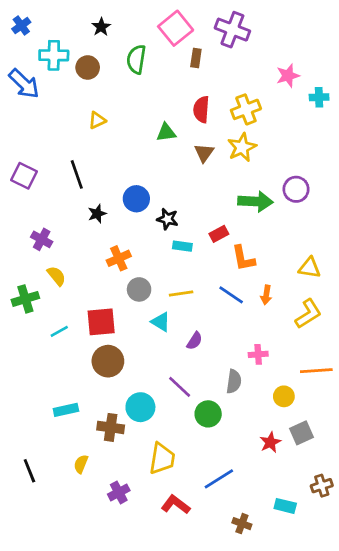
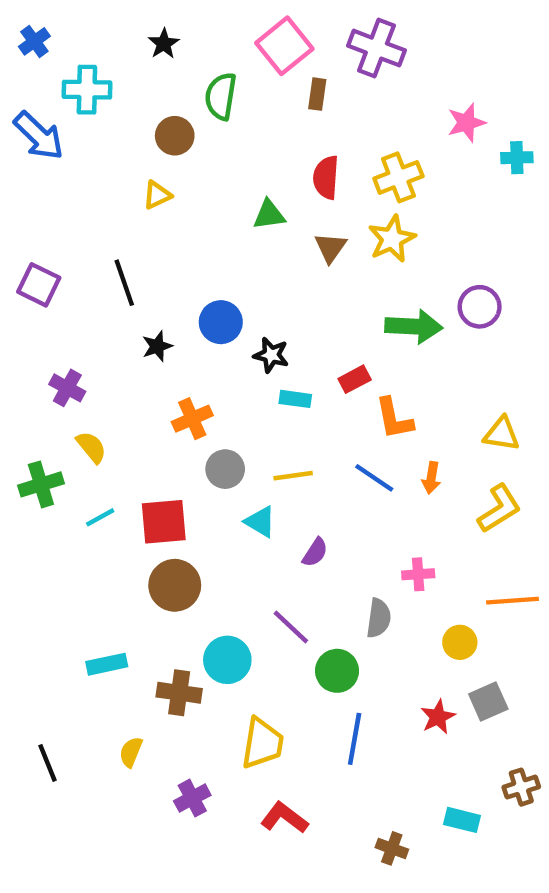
brown circle: (88, 67) -> (175, 136), moved
cyan line: (59, 331) -> (100, 517), moved
blue line: (219, 479) -> (355, 739), moved, turned -48

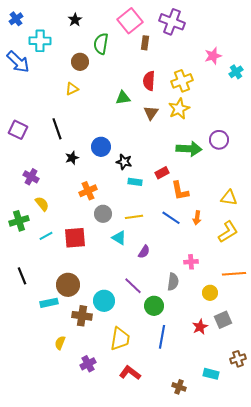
cyan cross: (517, 158) -> (236, 72), turned -32
brown circle: (175, 585) -> (68, 285), moved
black line: (48, 763) -> (22, 276), moved

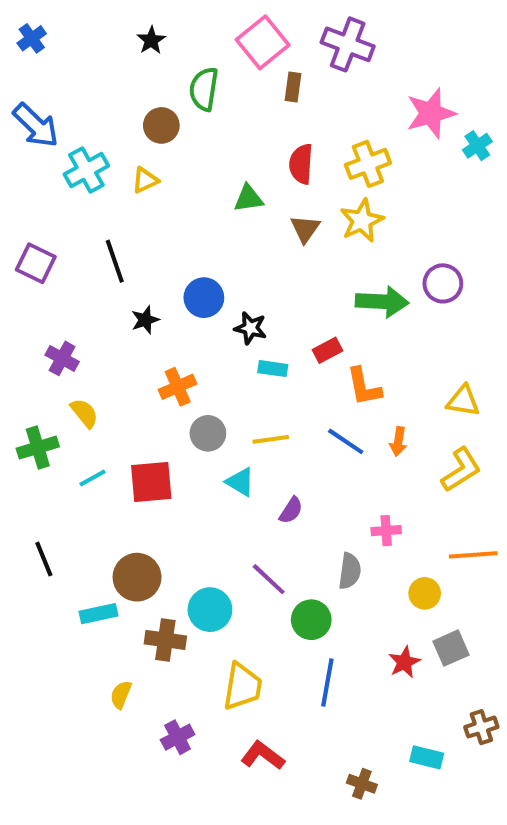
cyan cross: (40, 41) -> (86, 170), moved, turned -30
pink star: (213, 56) -> (431, 113), size x1.4

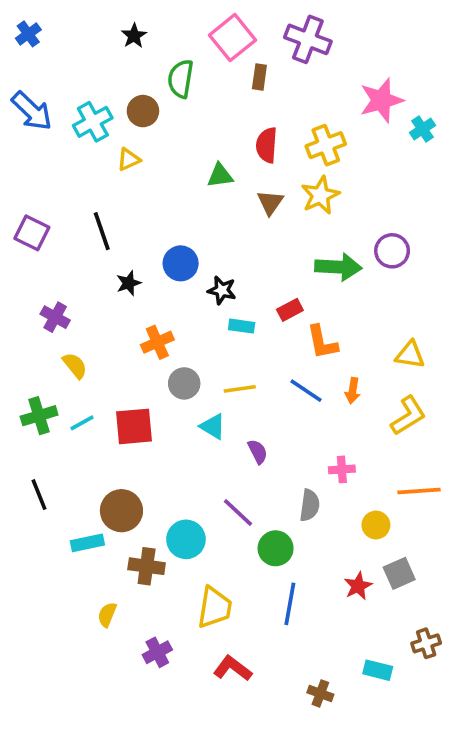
cyan cross: (86, 170) -> (93, 122), moved
green cross: (38, 448) -> (39, 416), moved
purple semicircle: (291, 510) -> (258, 452), turned -60

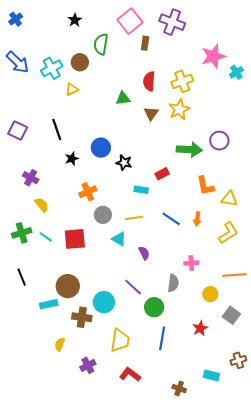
cyan rectangle: (242, 326) -> (141, 190), moved
orange L-shape: (322, 342) -> (205, 186), moved
cyan line: (82, 423) -> (46, 237), turned 64
gray square: (399, 573) -> (231, 315), moved, turned -30

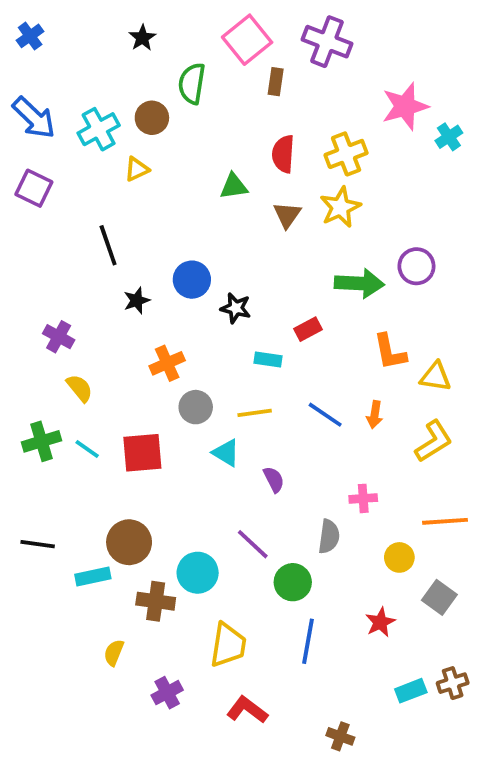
purple square: (18, 131) -> (34, 188), moved
black line: (22, 277) -> (38, 544), moved, turned -60
cyan rectangle: (211, 375) -> (411, 691), moved, turned -35

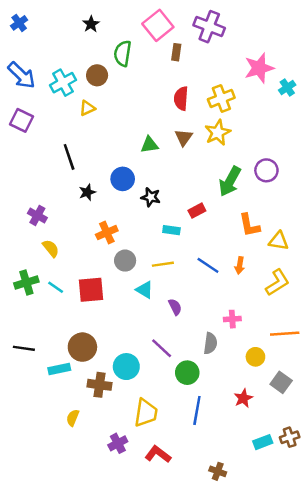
green triangle: (234, 186) -> (149, 145), moved
green arrow: (359, 283) -> (230, 181), turned 116
purple cross: (167, 693) -> (118, 443), moved

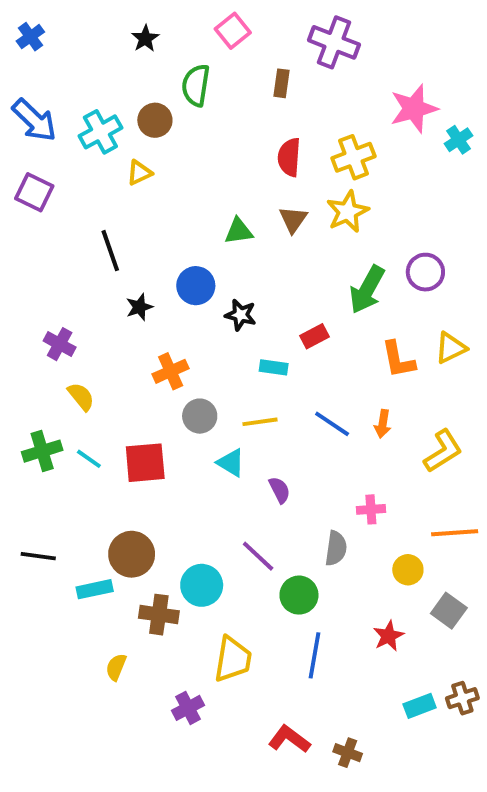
pink square: (158, 25) -> (233, 31), moved, size x0.7
yellow triangle: (279, 241) -> (451, 348), moved, turned -35
red L-shape: (158, 454) -> (289, 739), moved

